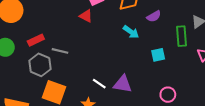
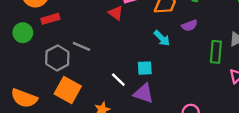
red rectangle: (36, 40) -> (50, 19), moved
cyan square: (158, 55) -> (145, 68), moved
white line: (99, 84) -> (118, 80), moved

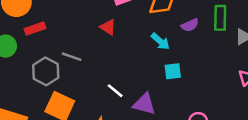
red triangle: (116, 13) -> (108, 27), moved
green rectangle: (216, 52) -> (220, 18), moved
cyan square: (145, 68) -> (173, 71), moved

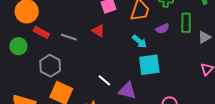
red rectangle: (35, 29) -> (41, 32), turned 49
gray line: (72, 57) -> (69, 37), moved
cyan square: (173, 71) -> (149, 65), size x1.6

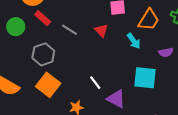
purple semicircle: (162, 29) -> (166, 52), moved
cyan arrow: (139, 41) -> (134, 41), moved

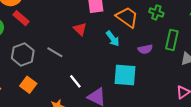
orange trapezoid: (149, 20) -> (127, 17), turned -85
gray line: (69, 30) -> (55, 52), moved
orange square: (48, 85) -> (28, 85), size x0.7

